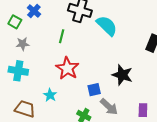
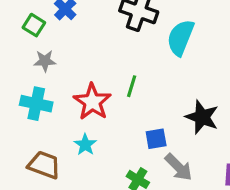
cyan semicircle: (107, 26) -> (181, 38), turned -115
green line: (62, 36) -> (132, 86), moved
red star: (67, 68) -> (92, 102), moved

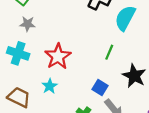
green line: (132, 86) -> (109, 52), moved
blue square: (156, 139) -> (100, 87), turned 35

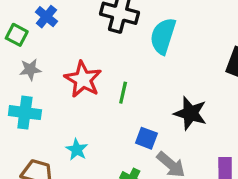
green line: (109, 52) -> (123, 93), moved
red star: (58, 56) -> (83, 79), moved

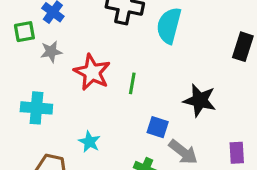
green square: (17, 35) -> (24, 32), turned -35
gray star: (30, 69) -> (51, 52), moved

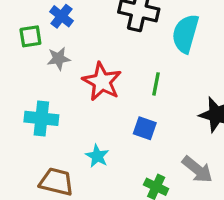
green line: (132, 83) -> (156, 84), moved
blue square: (158, 127) -> (145, 128), moved

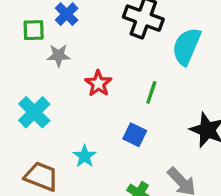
red star: (102, 82) -> (98, 83), size x0.7
cyan cross: (41, 118) -> (34, 112), turned 32

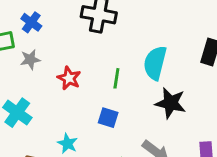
cyan semicircle: (186, 46) -> (155, 63), moved

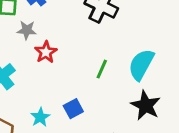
red star: (69, 78) -> (46, 52), moved
blue square: (108, 118) -> (73, 109), moved, turned 30

